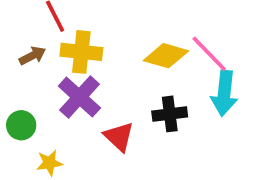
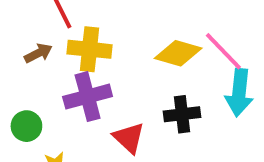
purple cross: (79, 97) -> (88, 97), turned 33

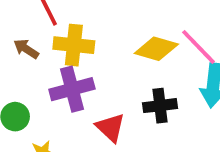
brown arrow: (38, 53) -> (26, 49), turned -120

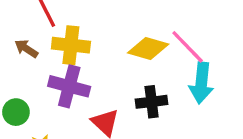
purple cross: (72, 89) -> (69, 86), turned 30

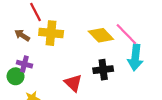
yellow diamond: (148, 49) -> (101, 35), turned 30
purple cross: (69, 86) -> (24, 64), moved, size x0.6

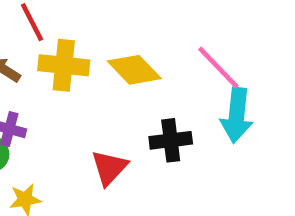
yellow diamond: (101, 35) -> (134, 70), moved
red triangle: (73, 83) -> (109, 168), turned 30

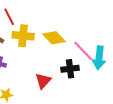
pink line: (218, 68) -> (83, 51), moved

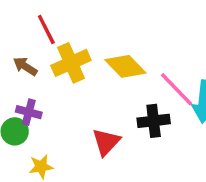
yellow cross: (23, 36) -> (71, 63), turned -30

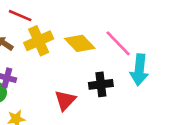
red line: (46, 29) -> (20, 16), turned -40
pink line: (176, 89) -> (118, 43), moved

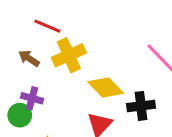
yellow diamond: (80, 43) -> (106, 88), moved

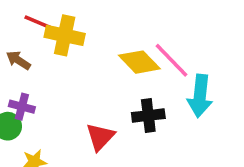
yellow cross: (69, 55) -> (65, 35), moved, turned 36
yellow diamond: (106, 88) -> (139, 62), moved

